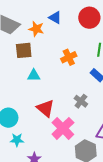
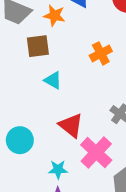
cyan triangle: (34, 75) -> (53, 80), turned 32
cyan star: (17, 140) -> (58, 170), moved

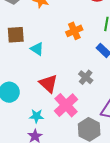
brown square: (38, 46) -> (16, 35), moved

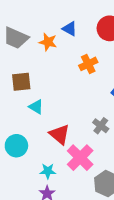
orange cross: (74, 31) -> (88, 64), moved
cyan triangle: (37, 49) -> (36, 107), moved

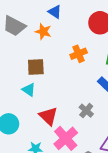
blue triangle: (70, 29) -> (55, 12), moved
brown square: (21, 82) -> (36, 67), moved

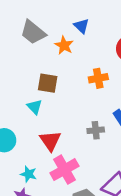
gray cross: (86, 111) -> (96, 130), moved, turned 32

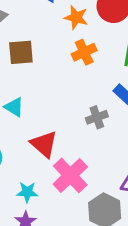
orange star: (64, 45) -> (76, 18), moved
brown square: (48, 83) -> (21, 52), moved

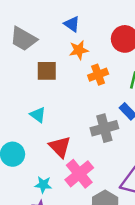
orange star: (76, 18) -> (79, 50), moved, turned -30
gray cross: (97, 117) -> (104, 128), size x1.5

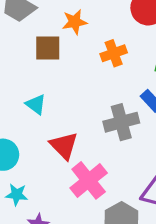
orange star: (79, 50) -> (75, 22), moved
cyan star: (43, 185) -> (17, 195), moved

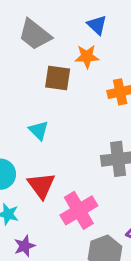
red triangle: (64, 146) -> (41, 185), moved

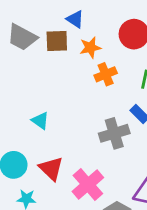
orange star: (87, 57) -> (90, 47), moved
brown square: (58, 78) -> (57, 41), moved

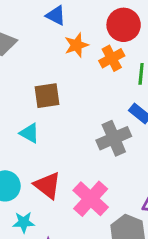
brown square: (57, 41) -> (47, 96), moved
orange cross: (106, 74) -> (112, 58), moved

